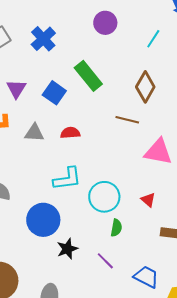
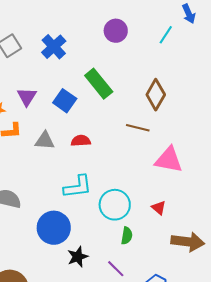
cyan line: (153, 39) -> (166, 35), moved

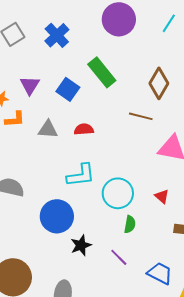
purple circle: (116, 31) -> (119, 19), size x1.4

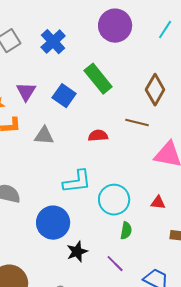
red semicircle: (84, 129) -> (98, 136), moved
red triangle: (162, 196) -> (158, 203), turned -35

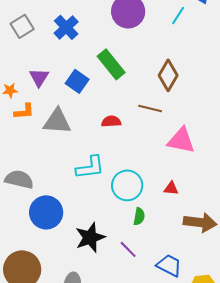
gray triangle: (44, 136) -> (57, 121), size x1.4
blue circle: (53, 223) -> (46, 212), moved
black star: (77, 252) -> (90, 237), size x1.4

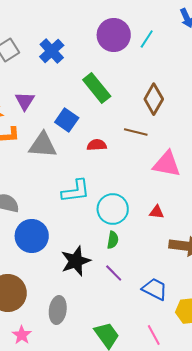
cyan line: (178, 15) -> (147, 39), moved
blue square: (77, 81) -> (67, 120), moved
green semicircle: (139, 216) -> (113, 240), moved

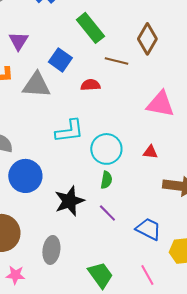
brown line: (136, 132) -> (116, 61), moved
pink star: (22, 335) -> (15, 275), turned -30

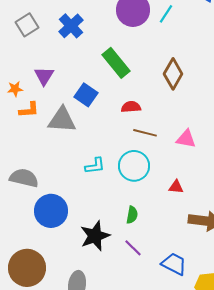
brown line: (116, 61) -> (145, 133), moved
red semicircle: (90, 85) -> (131, 107), moved
pink triangle: (160, 104) -> (186, 139), size x0.7
cyan L-shape: (69, 131) -> (95, 166), size x0.7
cyan circle: (106, 149) -> (134, 166), moved

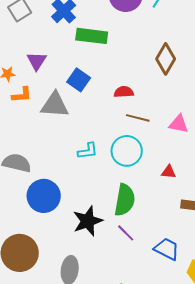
green rectangle: (116, 63) -> (92, 36), moved, turned -44
green semicircle: (132, 215) -> (125, 200), size x1.8

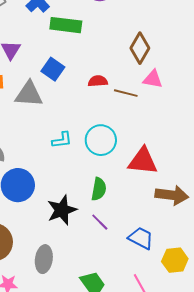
brown line: (138, 118) -> (126, 93), moved
pink triangle: (179, 124) -> (153, 79), moved
red triangle: (169, 172) -> (143, 161), size x2.0
green semicircle: (125, 200) -> (99, 189), size x0.7

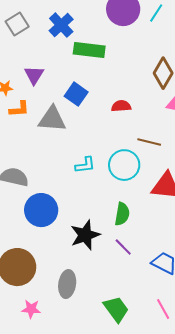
brown line: (126, 93) -> (149, 142), moved

